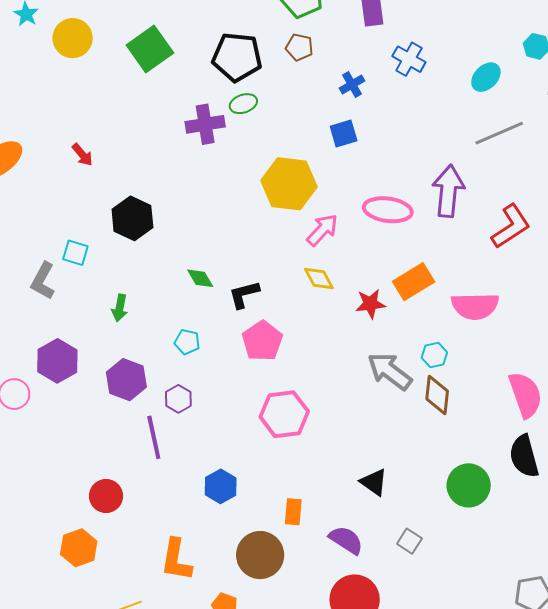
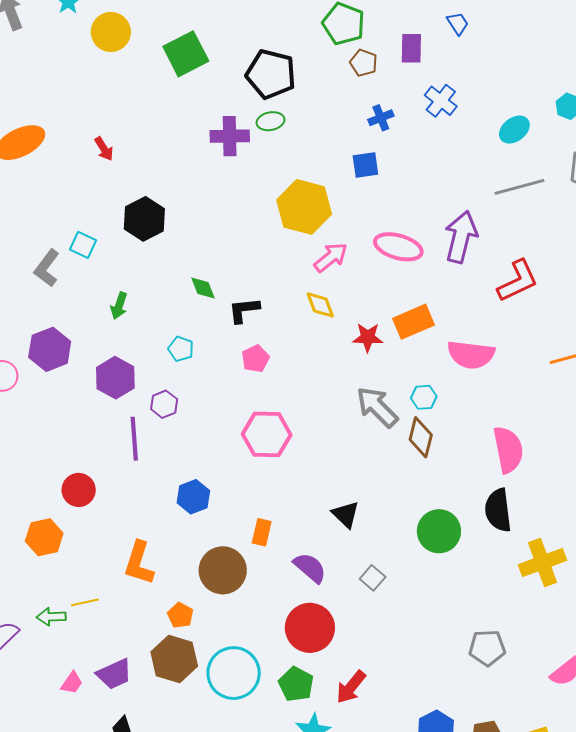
brown pentagon: (299, 47) -> (364, 63), moved
pink pentagon: (262, 341) -> (255, 359), size x0.7

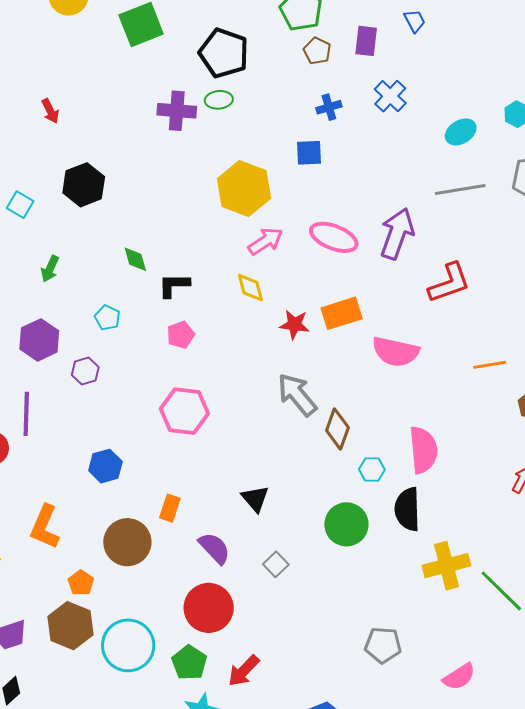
cyan hexagon: (424, 397) -> (372, 470), moved
purple line: (134, 439) -> (26, 414), moved

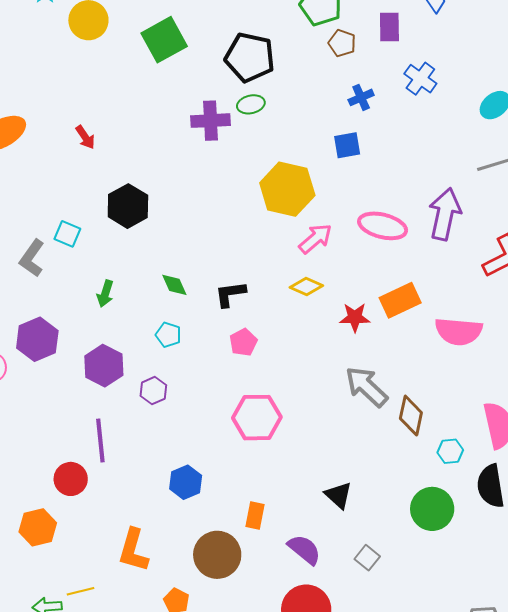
green diamond: (135, 259) -> (174, 285), moved
yellow diamond: (250, 288) -> (306, 286), turned -44

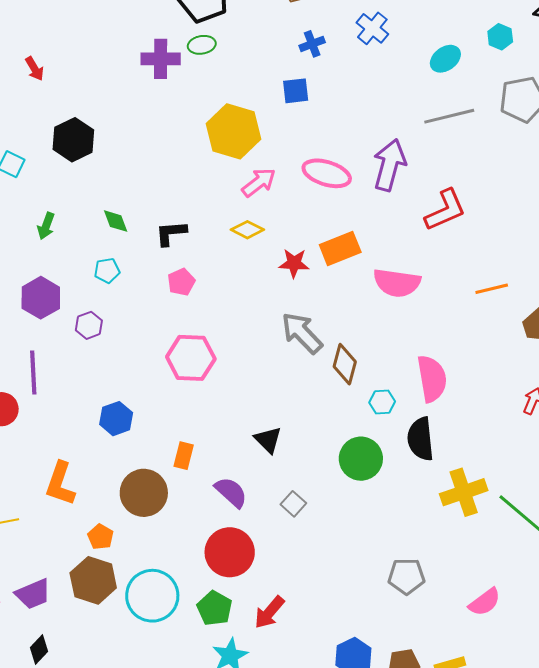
cyan pentagon: (168, 335) -> (107, 271), turned -30

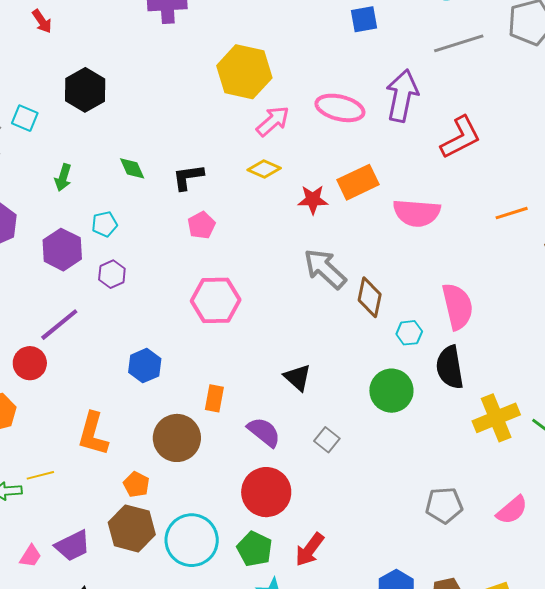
blue square: (296, 91) -> (364, 19), moved
cyan pentagon: (107, 271) -> (104, 224), moved
purple line: (33, 372) -> (59, 325), turned 57
pink semicircle: (485, 602) -> (512, 510), moved

